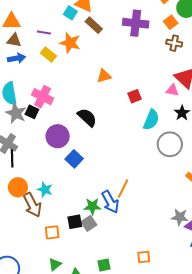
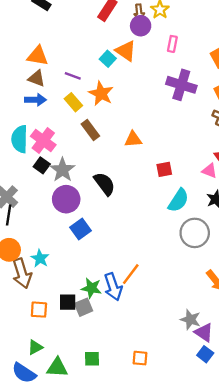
brown rectangle: (94, 25) -> (90, 130), moved
pink cross: (43, 97) -> (43, 140), moved
gray star: (16, 113) -> (62, 170), moved

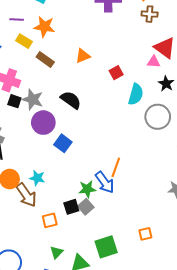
green square: (92, 359) -> (106, 247), size x1.6

